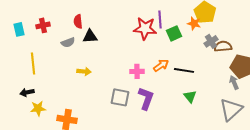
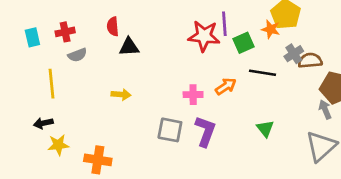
gray semicircle: (68, 42) -> (77, 55), moved
black line: (184, 70) -> (263, 73), moved

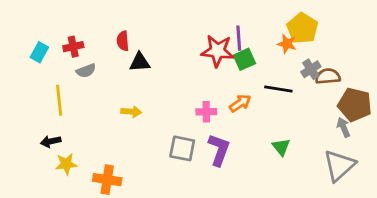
cyan rectangle: (32, 37) -> (39, 52), turned 42
green square: (243, 43) -> (244, 59), moved

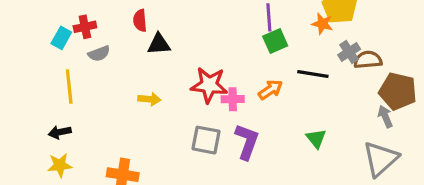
red star: (218, 51) -> (209, 85), moved
cyan rectangle: (39, 52) -> (61, 38), moved
yellow star: (66, 164) -> (60, 165), moved

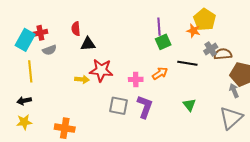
cyan rectangle: (61, 38) -> (25, 40), size x1.5
red star: (209, 85) -> (101, 70), moved

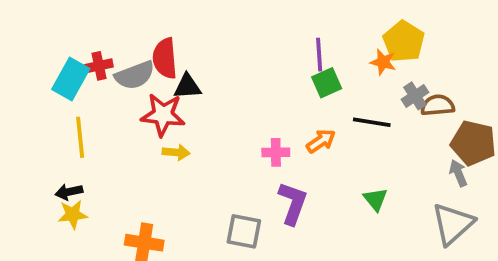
red semicircle: (76, 29) -> (165, 58), size x1.5
gray semicircle: (50, 50) -> (135, 75), moved, size x1.5
red star: (101, 70) -> (163, 115), moved
gray square: (118, 106) -> (244, 231), moved
yellow star: (24, 122) -> (73, 214), moved

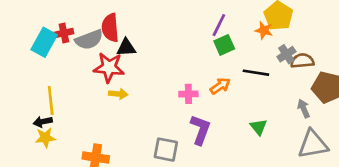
purple line: (319, 55) -> (219, 25), turned 30
yellow line: (80, 137) -> (51, 101), moved
gray arrow: (458, 173) -> (304, 108), moved
gray triangle: (453, 224) -> (313, 144), turned 32

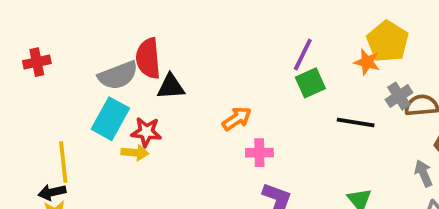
red cross: (64, 33) -> (37, 62), moved
cyan rectangle: (44, 42) -> (110, 119), moved
red star: (109, 67) -> (146, 132), moved, size x0.7
orange arrow: (220, 86) -> (237, 119), moved
yellow arrow: (118, 94) -> (135, 153), moved

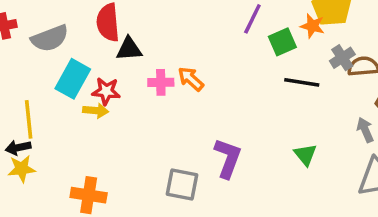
gray semicircle: (118, 75) -> (50, 38), moved
green square: (310, 83) -> (282, 42), moved
orange arrow: (237, 119) -> (191, 79), turned -104
pink cross: (259, 153) -> (161, 82), moved

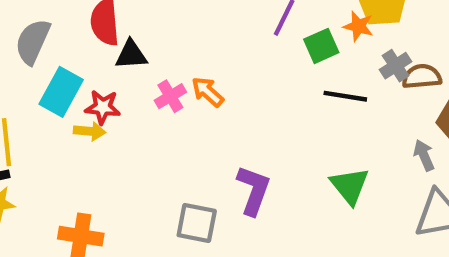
gray semicircle: (50, 38) -> (33, 42), turned 135
pink cross: (161, 82) -> (170, 96), turned -30
green triangle: (305, 155) -> (350, 186), size x1.4

